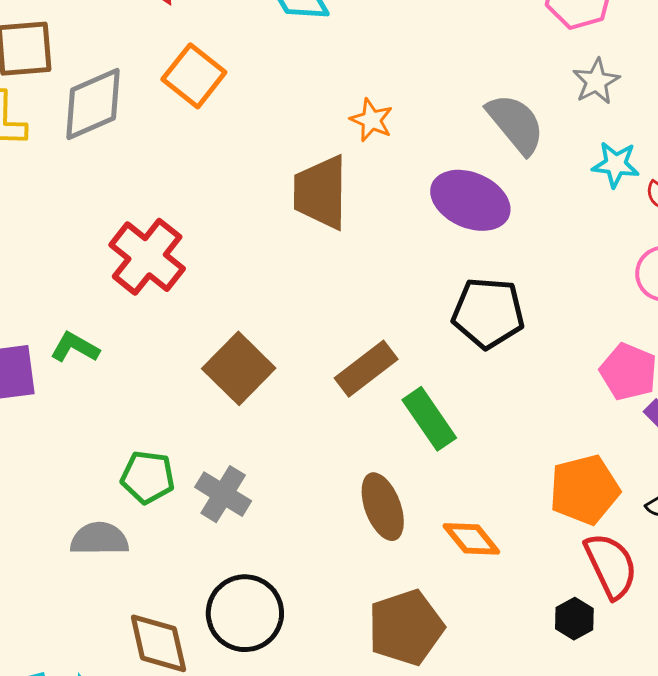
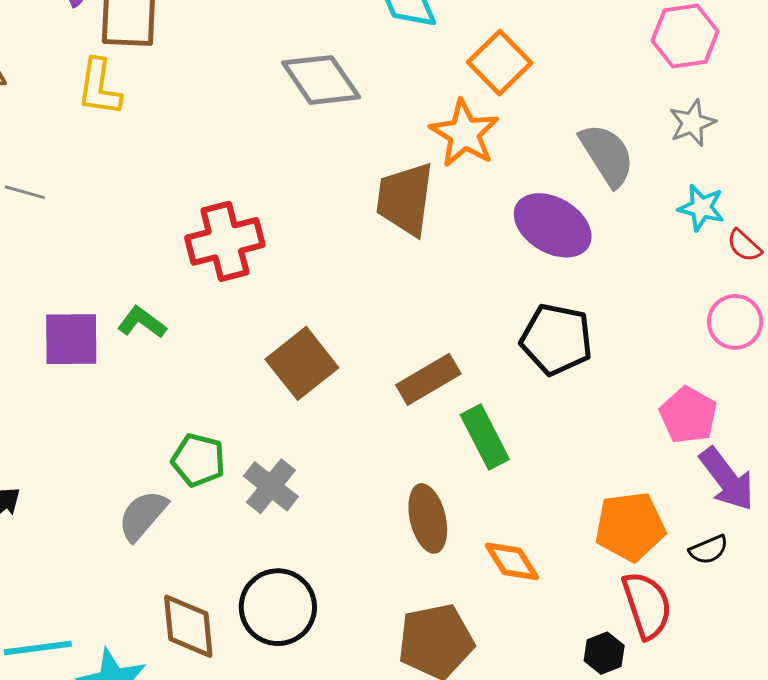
orange square: (194, 76) -> (500, 63), moved
gray diamond: (93, 104) -> (321, 80), moved, turned 72
orange star: (371, 120) -> (464, 133), size x1.6
red cross: (147, 257) -> (225, 241), turned 30
gray semicircle: (99, 539) -> (143, 515), turned -56

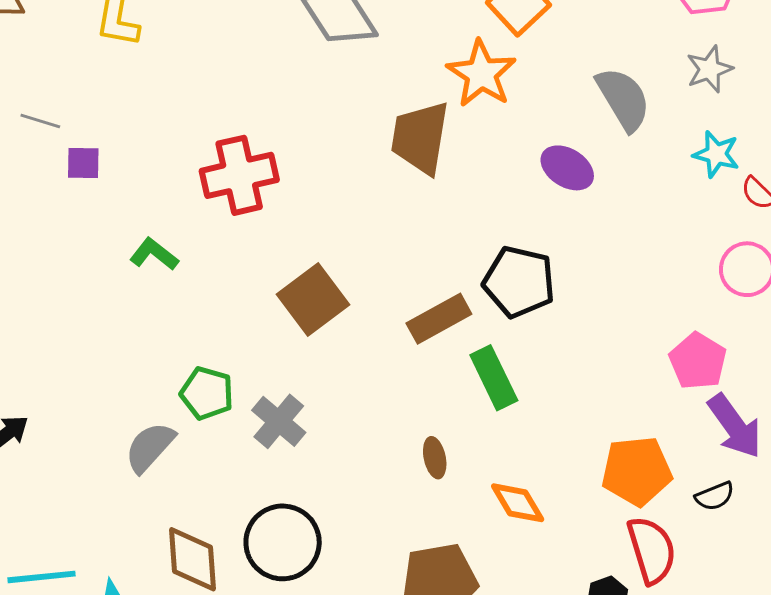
purple ellipse: (553, 225) -> (567, 168), size x0.7
purple square: (71, 339) -> (83, 163), moved, size x0.6
black pentagon: (556, 339) -> (519, 282), moved
brown ellipse: (428, 518) -> (435, 458), size x0.6

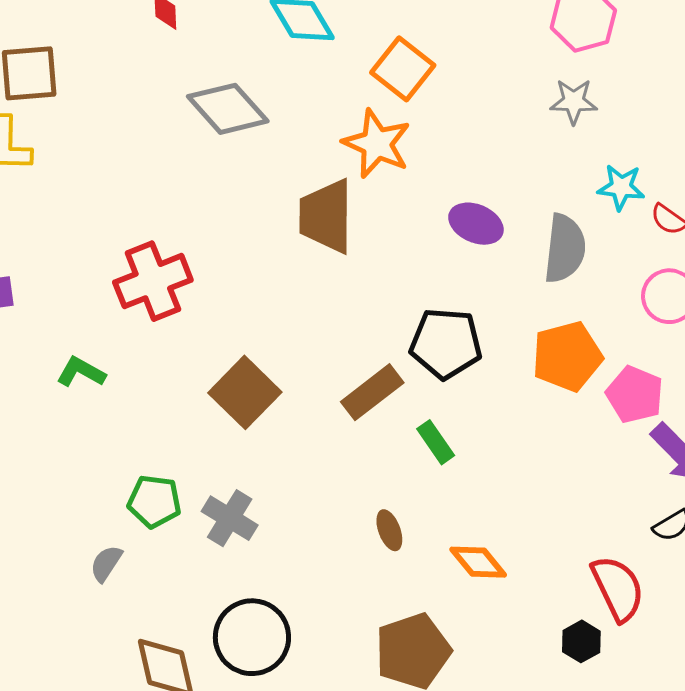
gray star: (709, 69) -> (574, 101), moved, turned 30
gray semicircle: (623, 99) -> (565, 248), moved, turned 46
green rectangle: (494, 378) -> (436, 442), size x0.7
gray semicircle: (150, 447) -> (106, 563), size x0.7
orange pentagon: (637, 471) -> (567, 356), moved

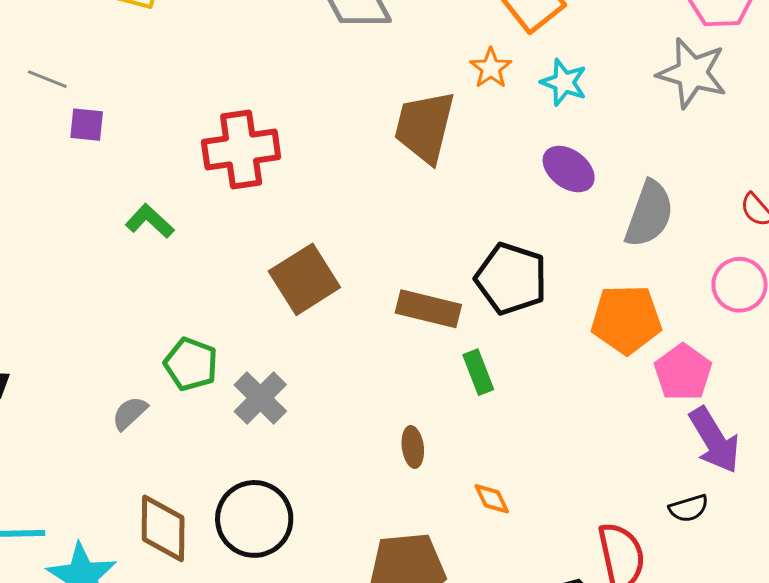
gray star: (574, 101) -> (692, 73), size x1.5
orange star: (377, 144) -> (491, 68), size x0.6
cyan star: (621, 187) -> (564, 82), moved
brown rectangle: (372, 392) -> (428, 309), turned 38
orange diamond: (478, 562) -> (492, 499), size x0.7

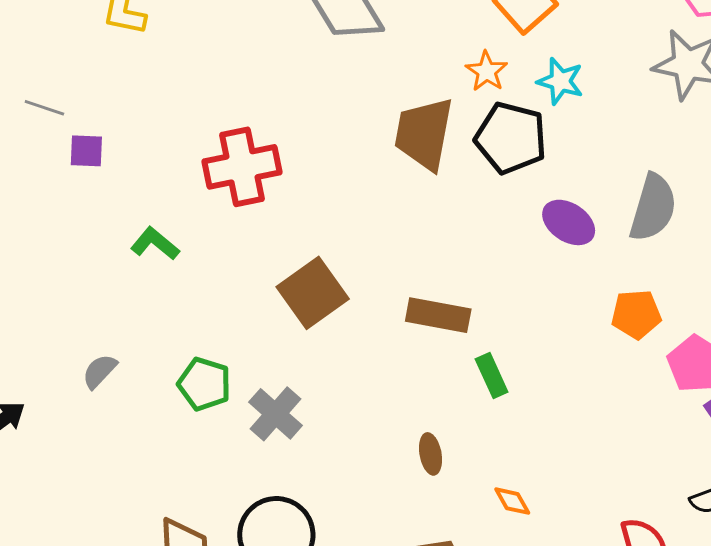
purple ellipse: (569, 169) -> (569, 222), moved
black pentagon: (511, 279) -> (511, 138), moved
orange pentagon: (626, 319) -> (636, 314), size x0.7
gray semicircle: (130, 413) -> (100, 371), moved

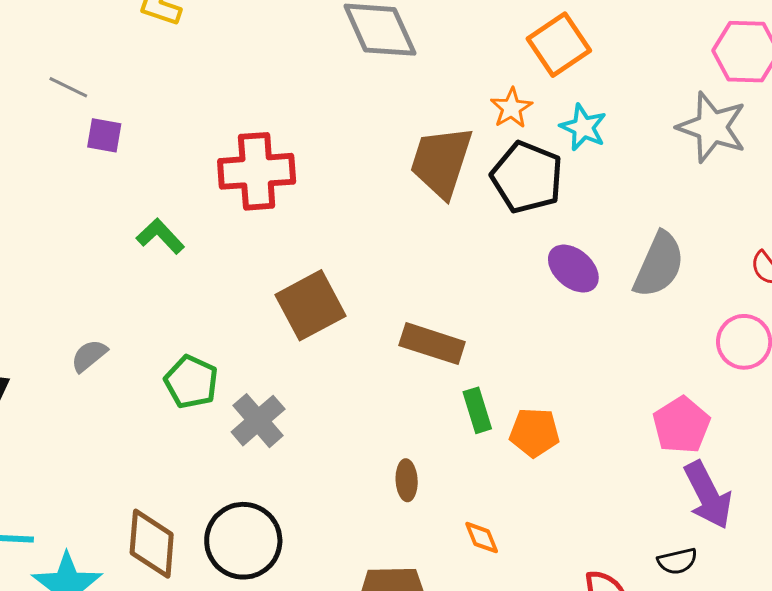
orange pentagon: (636, 314) -> (535, 432), moved

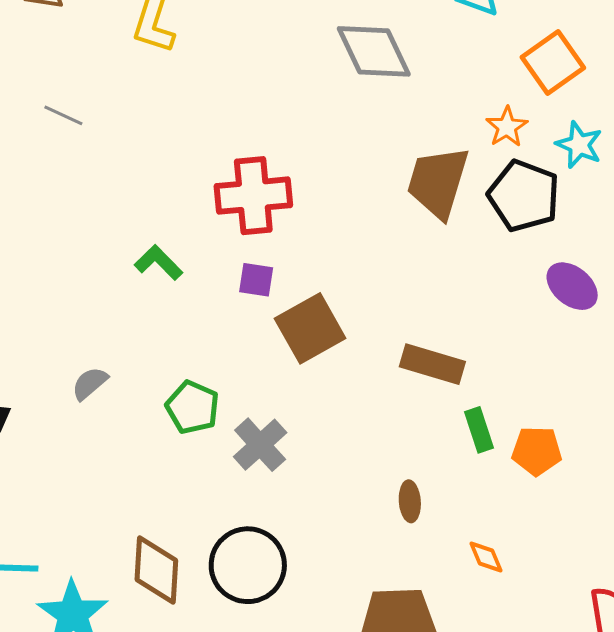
purple square: (104, 135) -> (256, 280), moved

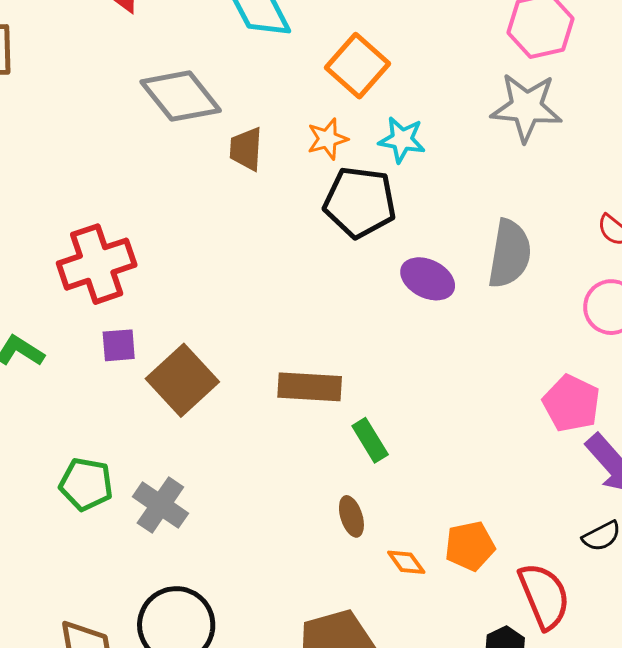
orange star: (507, 127) -> (328, 139), turned 30
brown trapezoid: (438, 182) -> (246, 149), moved, size x0.6
orange pentagon: (537, 451) -> (470, 546), moved
brown ellipse: (410, 501) -> (351, 516), moved

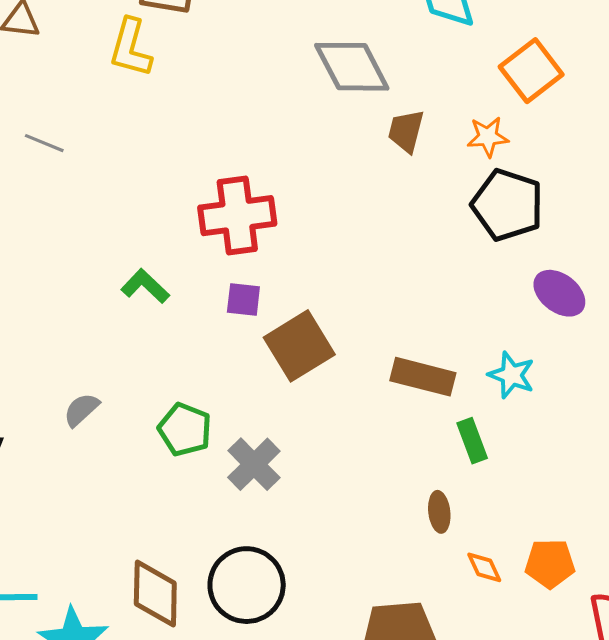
cyan star: (402, 140) -> (511, 375), moved

